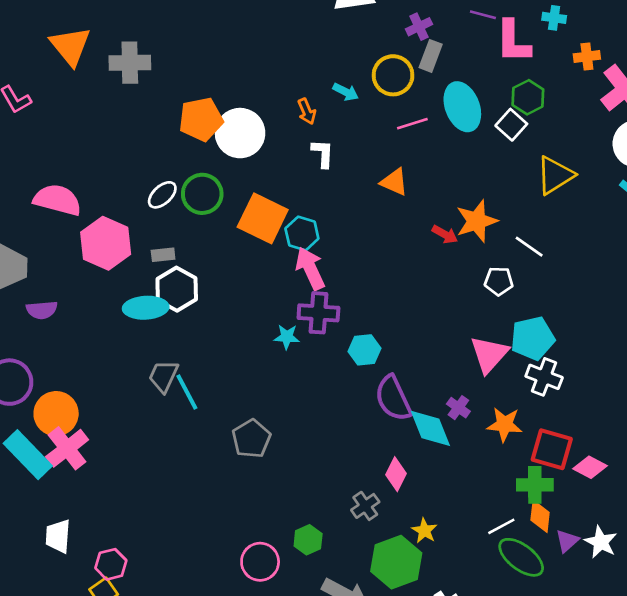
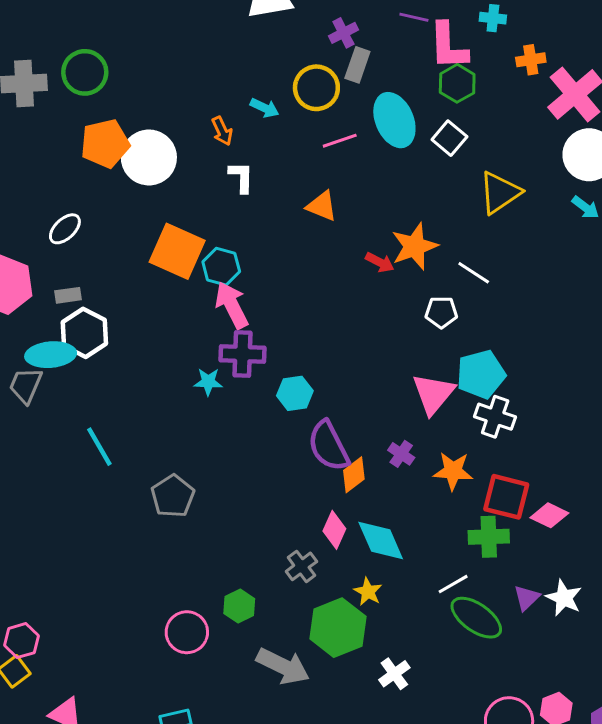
green hexagon: (528, 97) -> (457, 83), moved
green circle: (202, 194) -> (85, 72), moved
gray trapezoid: (164, 376) -> (26, 385), moved
cyan diamond: (430, 428) -> (381, 540), moved
orange diamond: (540, 516) -> (354, 475), moved, turned 48

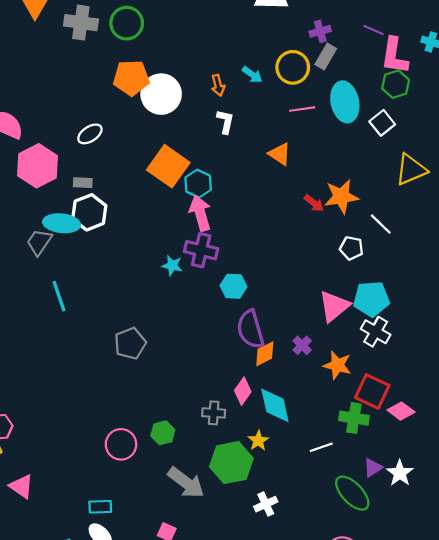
cyan line: (99, 447) -> (59, 296), moved
gray cross: (301, 566) -> (214, 413), turned 30
green ellipse: (476, 618) -> (352, 493), moved

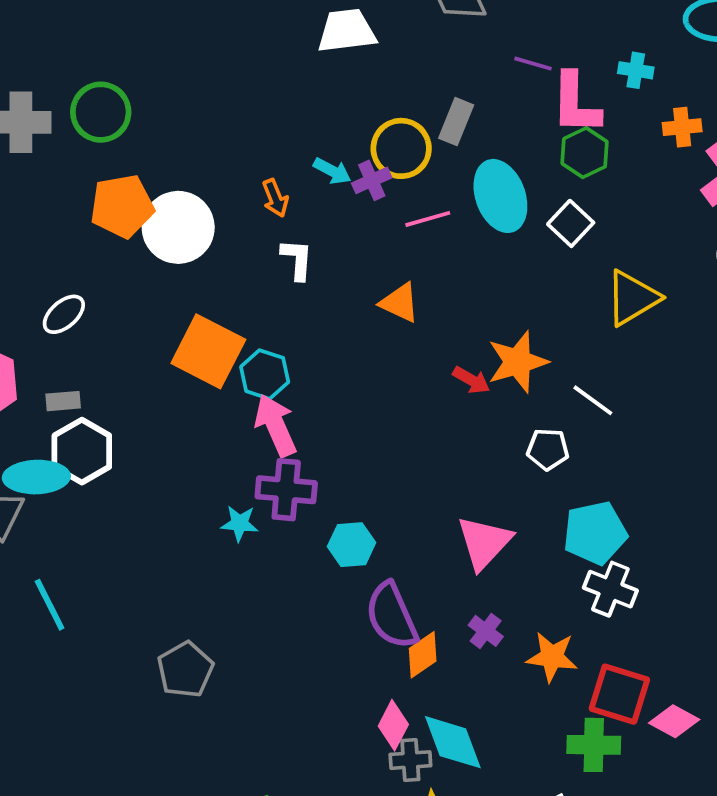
purple cross: (320, 31) -> (372, 180), moved
pink triangle: (334, 306) -> (484, 542), moved
gray cross: (214, 413) -> (410, 760), moved

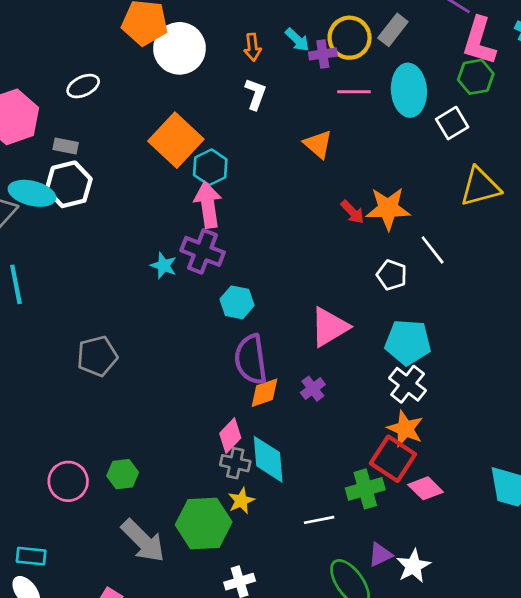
orange star: (552, 657) -> (405, 429), moved
green cross: (594, 745) -> (365, 489), turned -33

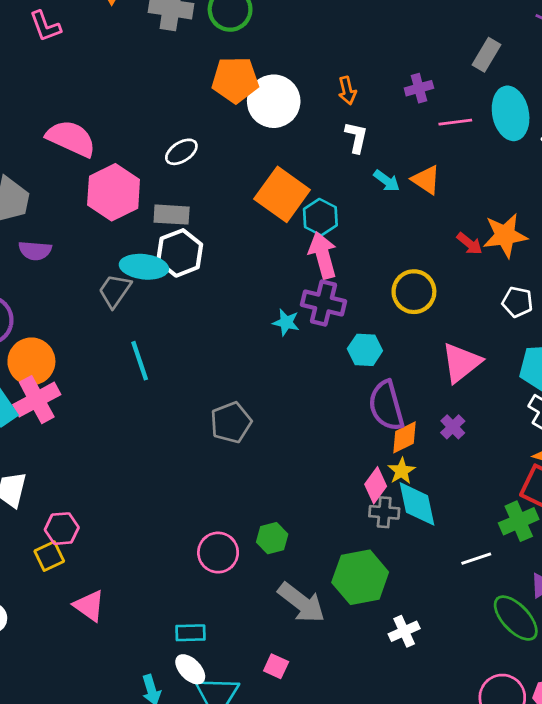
yellow circle: (350, 38) -> (414, 292), moved
cyan arrow: (297, 40) -> (387, 181), moved
gray rectangle: (66, 146) -> (172, 215), size x1.4
yellow star: (241, 501) -> (402, 471), moved

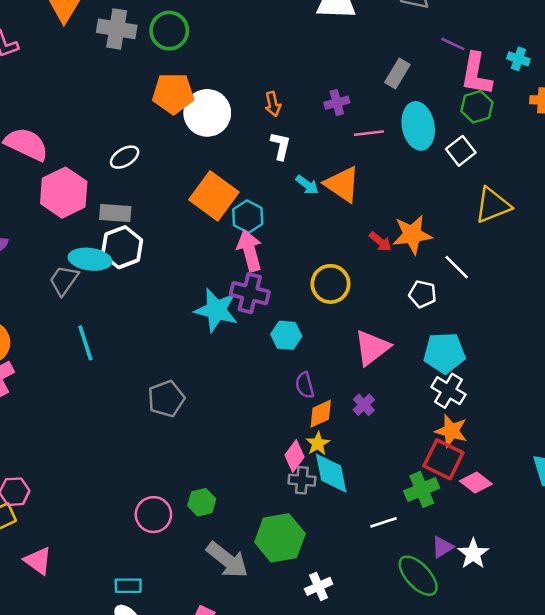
orange triangle: (426, 180) -> (342, 184), size x1.4
cyan star: (286, 322) -> (216, 310), size x1.8
purple semicircle: (386, 406) -> (305, 385), size x0.6

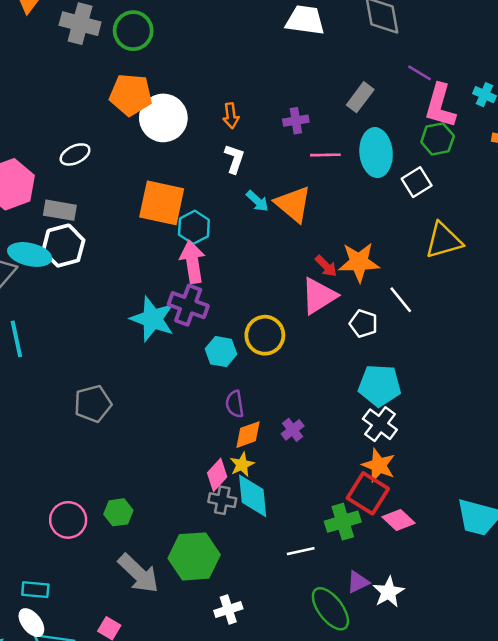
orange square: (214, 196) -> (162, 203), turned -30
yellow circle: (330, 284) -> (265, 335), moved
pink triangle: (372, 348) -> (319, 296), moved

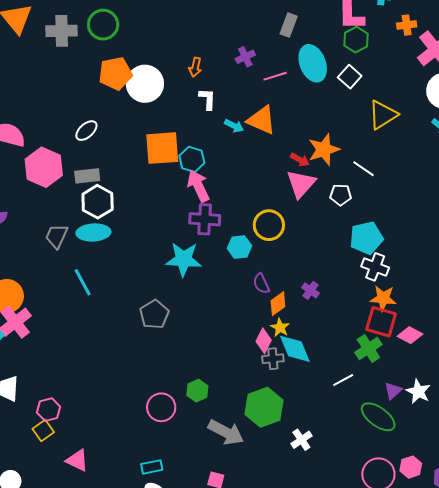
orange arrow: (231, 116) -> (195, 67), turned 36
cyan ellipse: (30, 254) -> (93, 232), moved
cyan star: (153, 319) -> (184, 259), moved

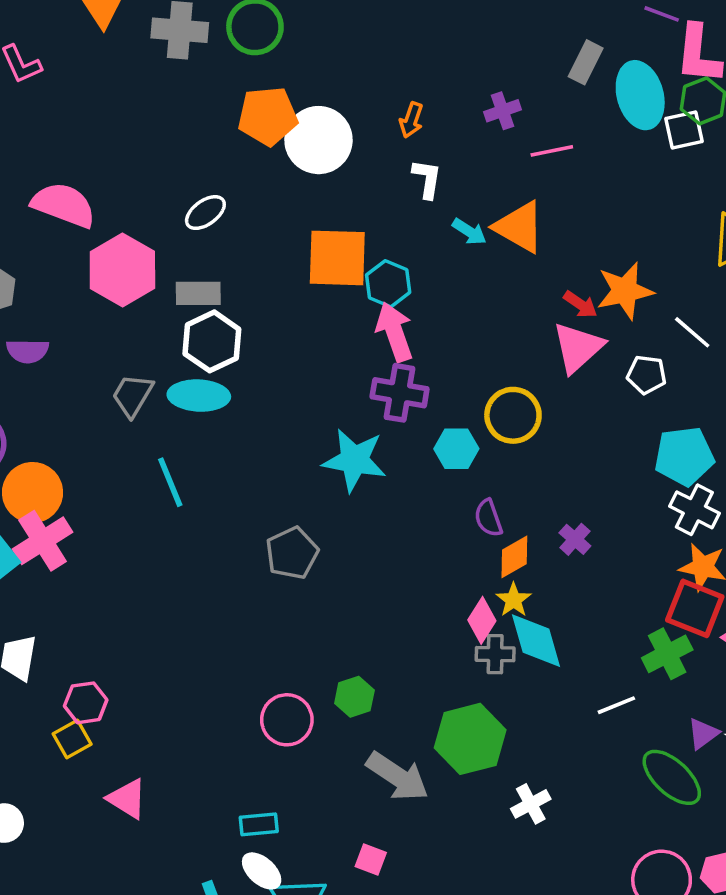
cyan ellipse: (313, 63) -> (640, 95), moved
white square: (350, 77) -> (684, 130), moved, turned 30

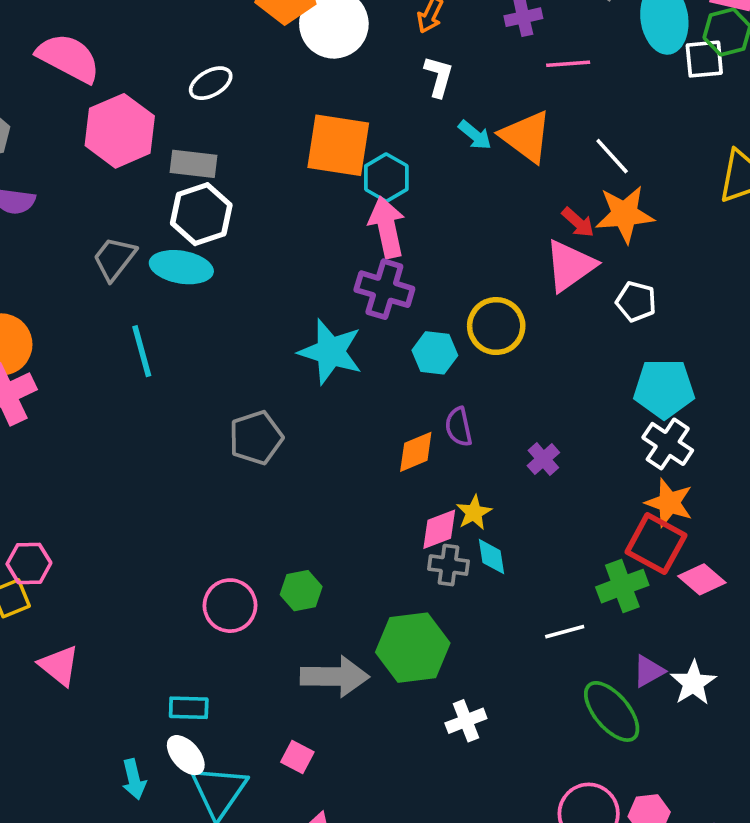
white line: (692, 332) -> (612, 156), moved
orange diamond: (514, 557) -> (416, 452), moved
pink diamond: (482, 620) -> (439, 529), turned 30
cyan diamond: (536, 641) -> (492, 557), size x0.6
gray arrow: (397, 776) -> (335, 676), turned -40

